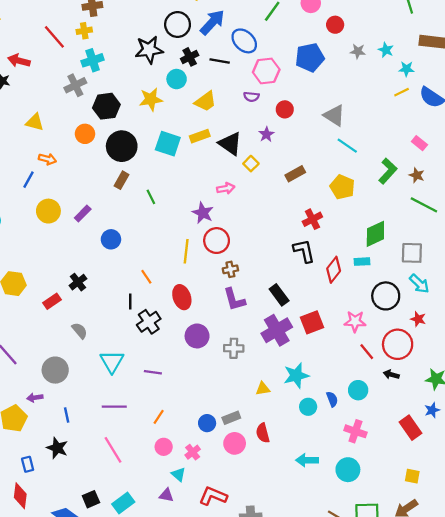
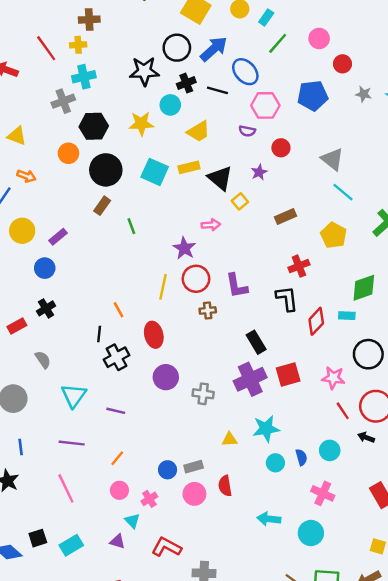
blue circle: (111, 239) -> (45, 268), moved
purple L-shape: (234, 299) -> (237, 286), moved

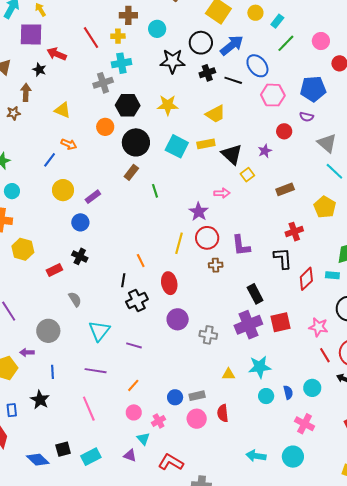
cyan circle: (170, 105) -> (157, 29), moved
purple semicircle: (247, 131) -> (306, 117), moved
black cross: (46, 308) -> (80, 256), turned -35
cyan arrow: (269, 519) -> (256, 456), moved

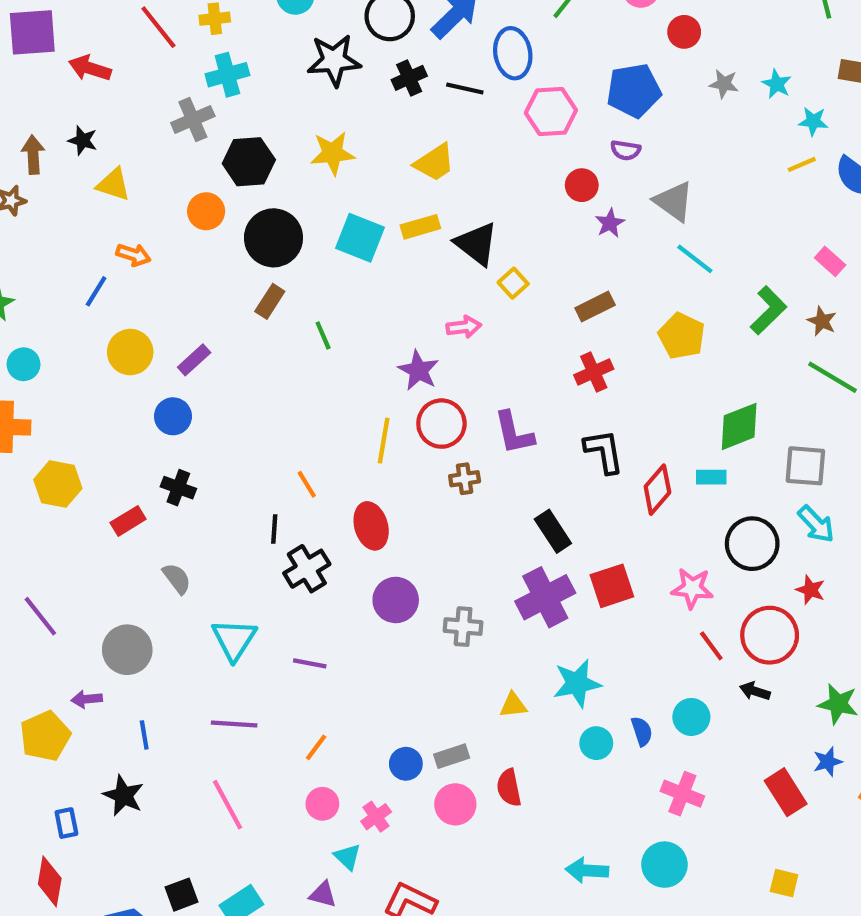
blue ellipse: (257, 66) -> (513, 53), turned 35
black star: (39, 70) -> (83, 140), moved
purple star: (265, 151) -> (610, 223), moved
red cross: (294, 232) -> (594, 372), moved

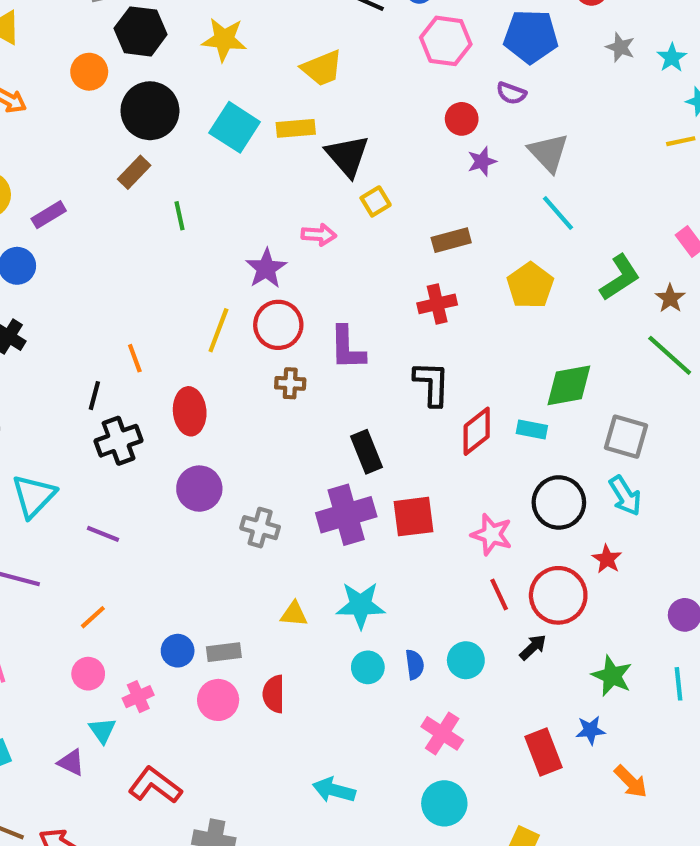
black arrow: (755, 691) -> (533, 647), turned 108
cyan circle: (664, 865) -> (444, 803), moved

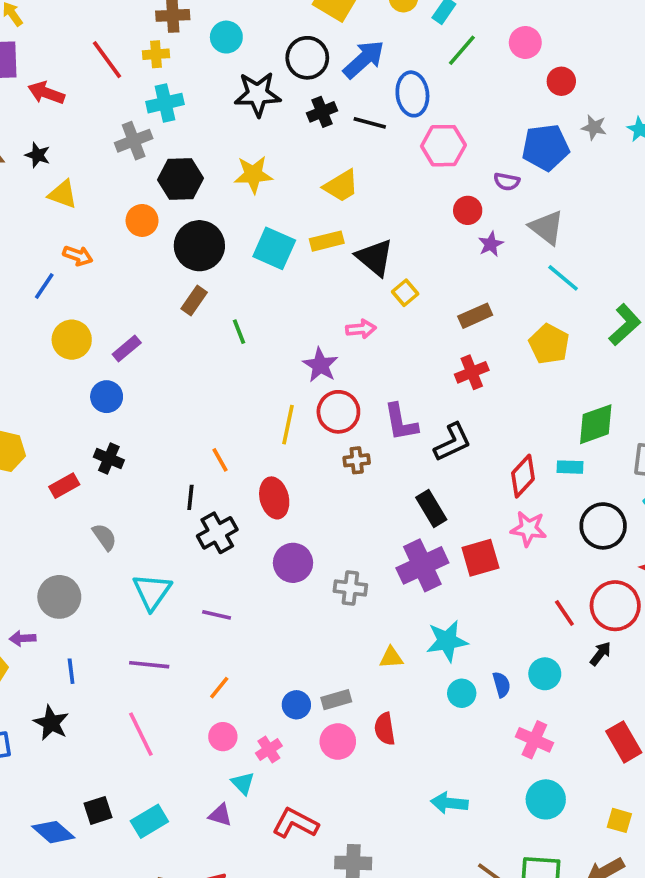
blue pentagon: (531, 36) -> (546, 147), moved
black L-shape: (432, 384) -> (453, 442), moved, turned 72
pink star: (492, 534) -> (529, 529), moved

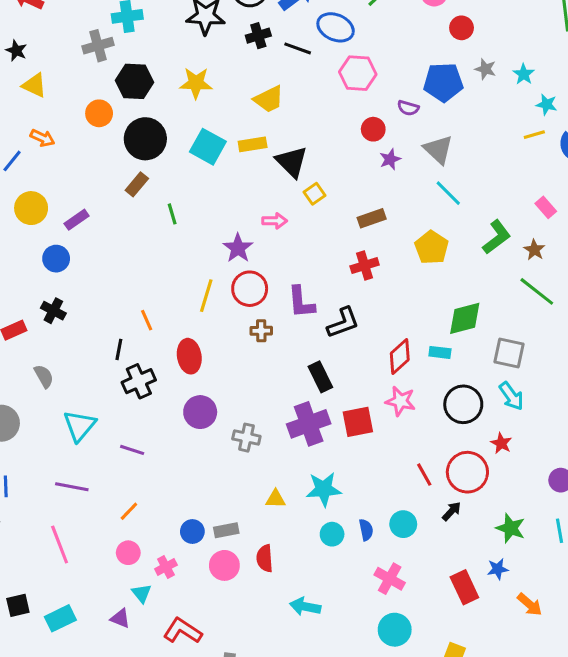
blue ellipse: (412, 94) -> (336, 27), turned -64
cyan arrow: (449, 803) -> (305, 607), moved

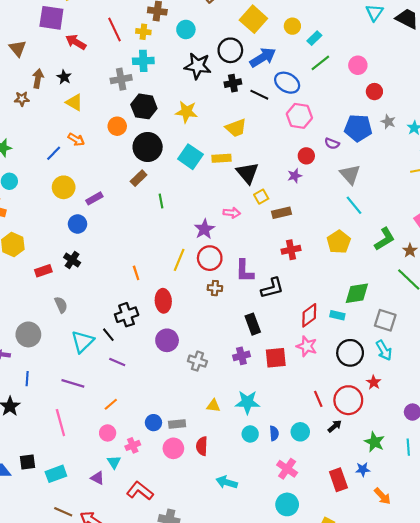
purple star: (390, 159) -> (295, 176), moved
brown rectangle: (372, 218) -> (281, 213), moved
black line: (119, 349) -> (108, 335), moved, turned -56
purple cross: (309, 424) -> (241, 356), size x0.6

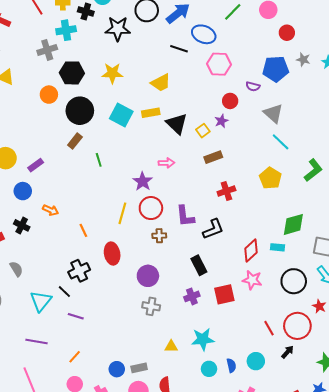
black cross: (233, 83) -> (86, 12), moved, turned 35
orange arrow: (76, 139) -> (51, 210), moved
yellow square: (261, 197) -> (203, 131), moved
purple circle: (167, 340) -> (148, 276), moved

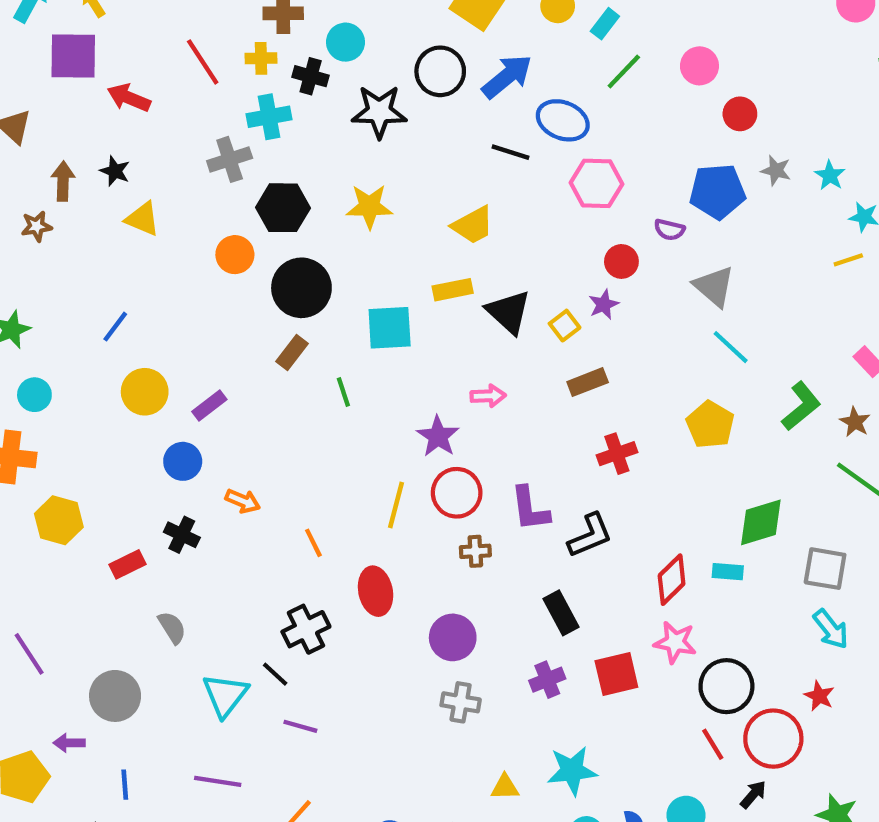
cyan square: (121, 115) -> (390, 328), moved, turned -30
black circle: (294, 281) -> (726, 686), moved

